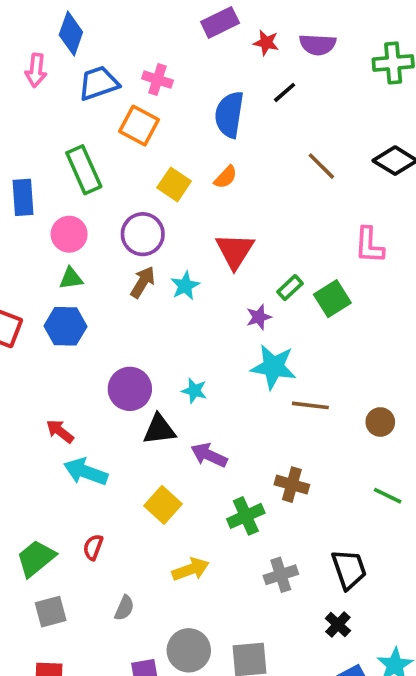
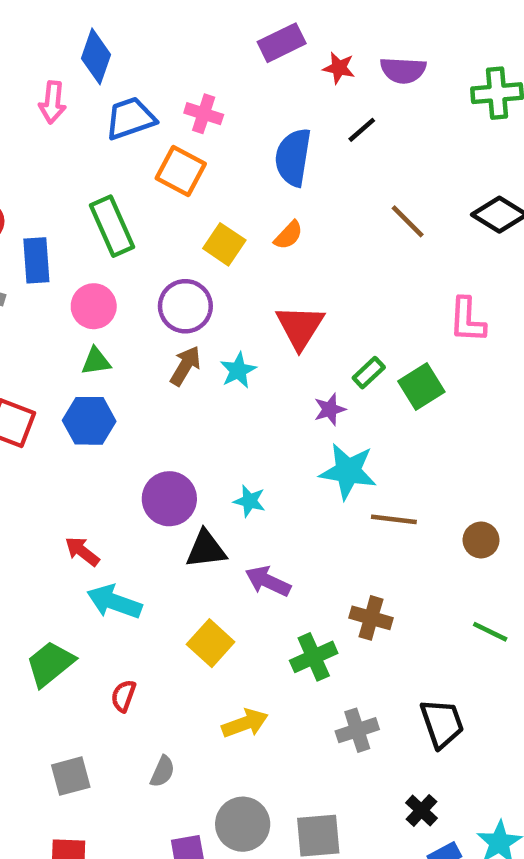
green trapezoid: (36, 558) -> (50, 664), moved
black cross: (338, 625) -> (421, 810), moved

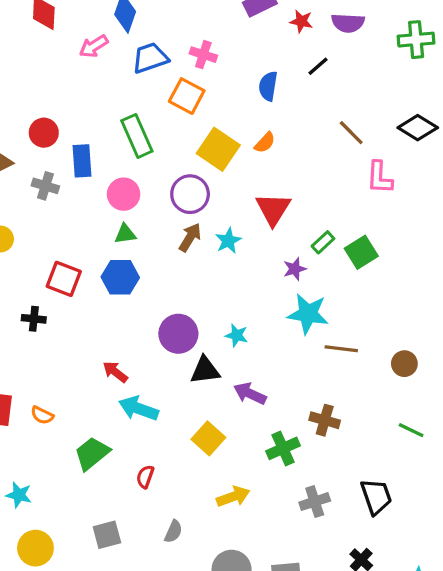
pink arrow: (52, 102) -> (94, 46), turned 52
blue semicircle: (293, 157) -> (268, 86), size x0.7
yellow square: (224, 244) -> (218, 149), size x1.4
pink L-shape: (467, 320) -> (379, 178), moved

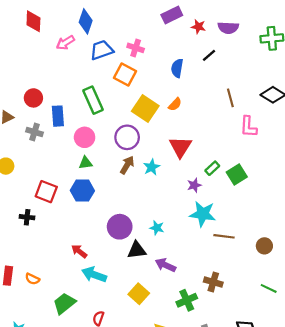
brown line: (351, 133) -> (230, 98), turned 30

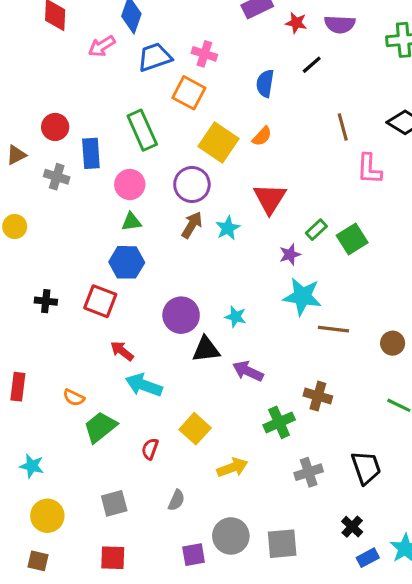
red square: (46, 192) -> (100, 301), moved
orange semicircle: (32, 279) -> (74, 398), moved
yellow square: (139, 294) -> (195, 429), moved

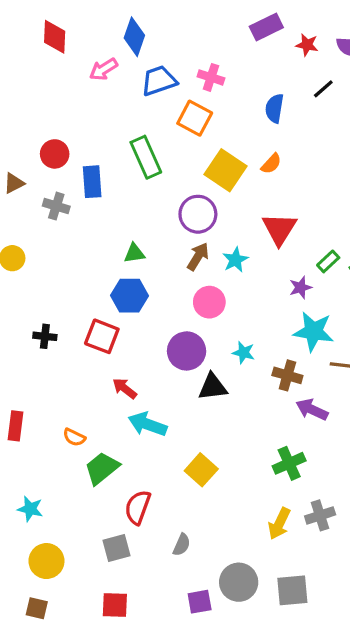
pink circle: (130, 185) -> (209, 302), moved
purple arrow: (248, 371) -> (312, 410), moved
brown cross: (318, 396) -> (287, 375), moved
red semicircle: (150, 449) -> (138, 507), moved, size x1.5
yellow arrow: (232, 468) -> (279, 524), moved, turned 136

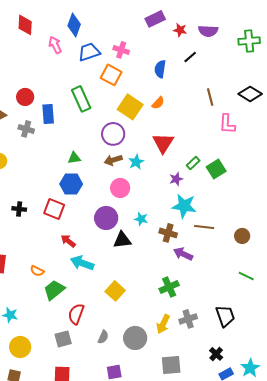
pink arrow: (103, 69) -> (55, 45), turned 96
brown arrow: (198, 257) -> (113, 160), turned -138
gray circle: (239, 582) -> (135, 338), moved

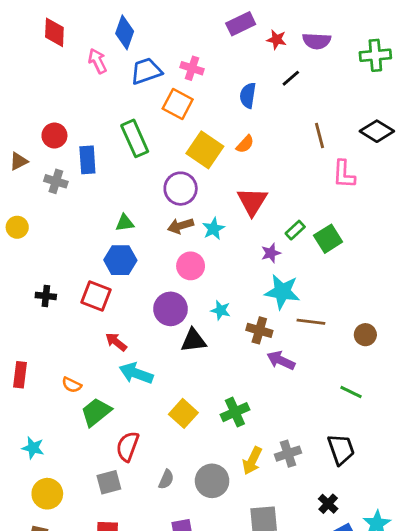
green line: (246, 276) -> (351, 392), moved
green cross: (169, 287) -> (235, 412), moved

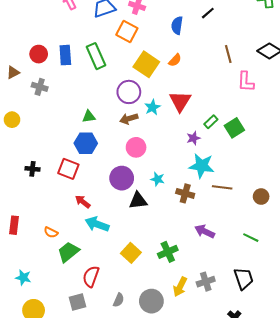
blue rectangle: (87, 160) -> (65, 55), moved
cyan star: (213, 229) -> (152, 107), moved
purple arrow: (281, 360) -> (205, 231), moved

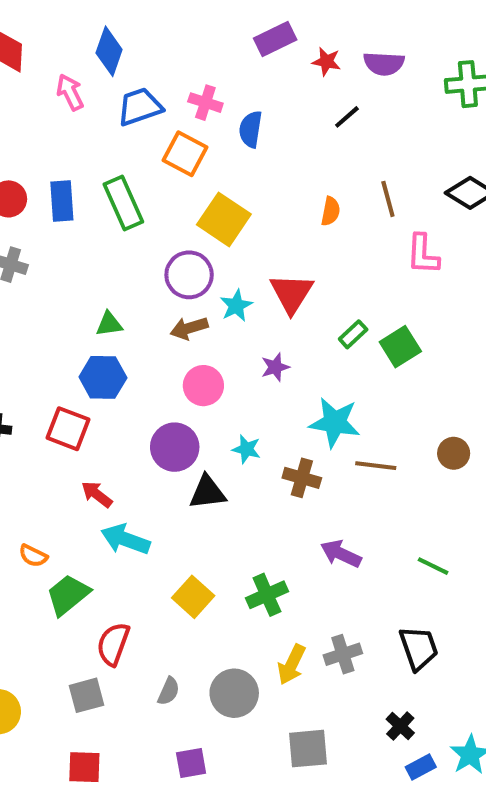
blue semicircle: (177, 25) -> (251, 129), moved
orange semicircle: (175, 60) -> (331, 211), moved, turned -32
purple star: (193, 138) -> (275, 367), moved
brown circle: (261, 197) -> (454, 453), moved

